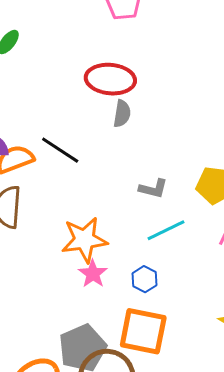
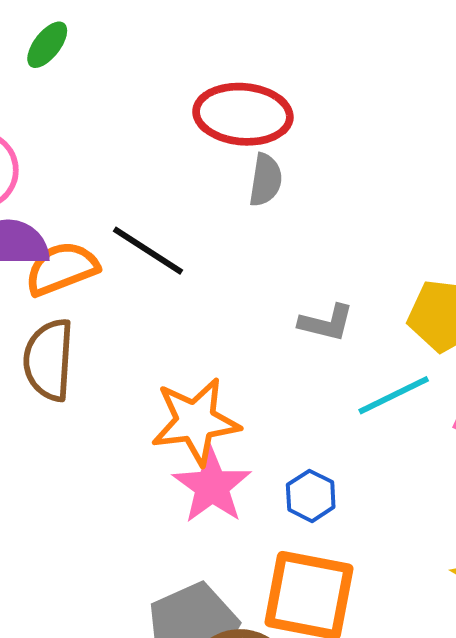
cyan line: (166, 230) -> (394, 395), moved
pink star: (93, 274) -> (212, 486), size x1.4

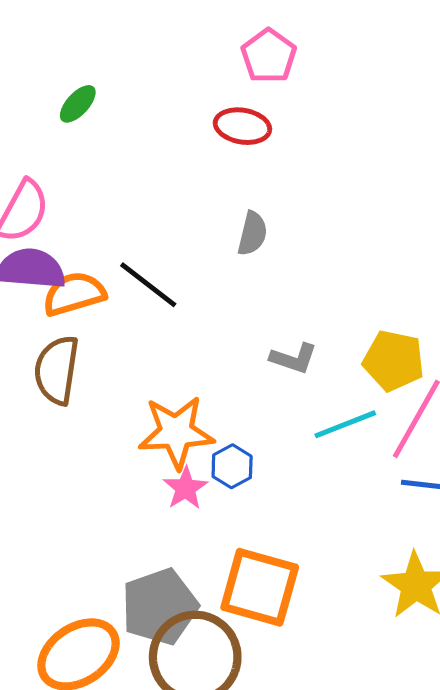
red ellipse: (243, 114) -> (242, 126), moved, size x0.7
pink star: (212, 486) -> (186, 488), size x0.7
blue hexagon: (311, 496) -> (232, 466), moved

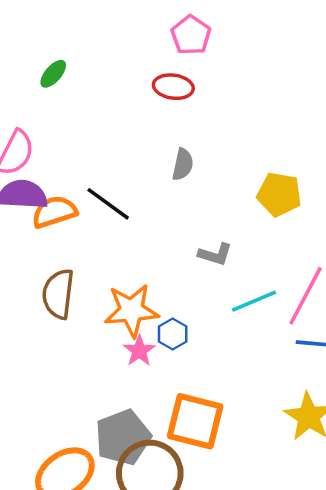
yellow pentagon: (394, 361) -> (279, 194), moved
brown semicircle: (57, 370) -> (58, 294), moved

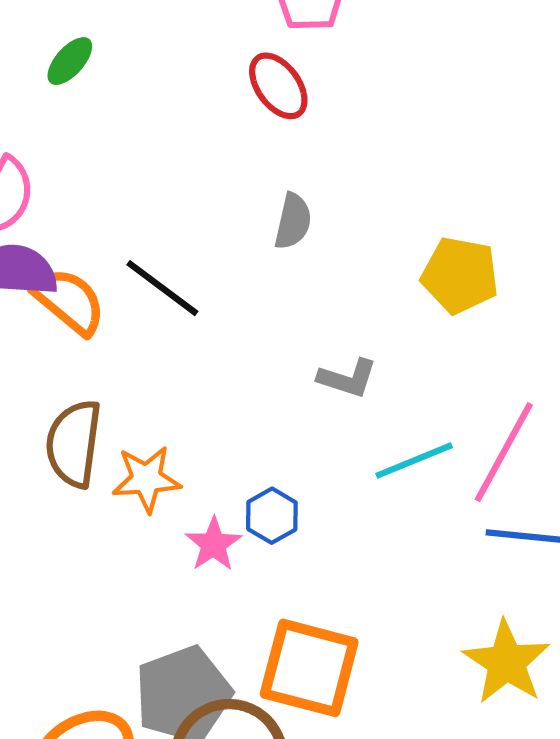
red ellipse: (173, 87) -> (278, 86), turned 45
orange semicircle: (54, 212) -> (69, 301), turned 57
orange star: (131, 310) -> (146, 479), moved, size x0.7

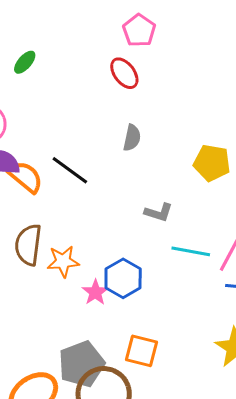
cyan line: (414, 460) -> (191, 251), turned 33
blue hexagon: (272, 516) -> (123, 278), size x1.5
orange square: (309, 668) -> (142, 351), size x0.7

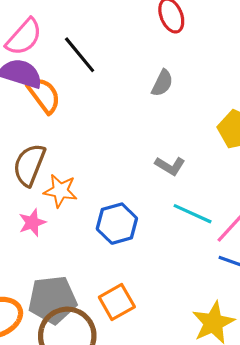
black line: (70, 170) -> (80, 55), moved
pink star: (95, 292) -> (32, 223), moved
orange square: (142, 351) -> (117, 302), turned 32

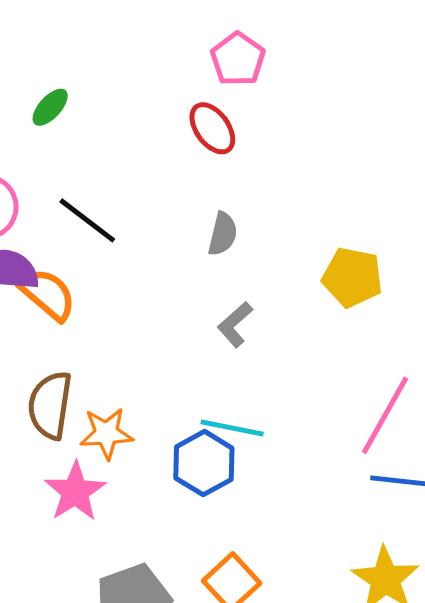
gray L-shape: (170, 166) -> (235, 325), moved, turned 120
cyan line: (193, 214) -> (232, 428), moved
pink star: (32, 223) -> (75, 492), size x1.4

